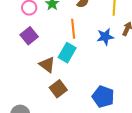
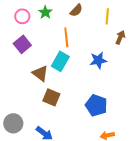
blue star: (105, 37) -> (98, 60), moved
brown square: (58, 89) -> (51, 97), turned -30

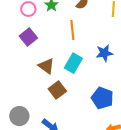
cyan rectangle: (60, 61) -> (73, 63), moved
brown square: (51, 97) -> (57, 90), turned 30

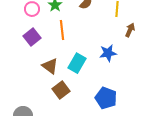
orange line: (72, 30) -> (62, 30), moved

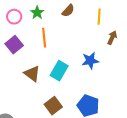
brown square: (61, 90) -> (53, 106), moved

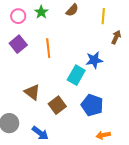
orange line: (44, 38) -> (48, 48), moved
cyan rectangle: (59, 71) -> (76, 75), moved
brown triangle: (32, 74) -> (32, 92), moved

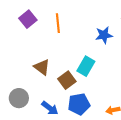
cyan rectangle: (76, 75) -> (86, 66), moved
blue pentagon: (92, 105) -> (79, 104), moved, turned -30

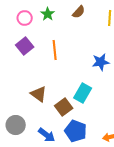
blue pentagon: (79, 104) -> (76, 131), turned 30

